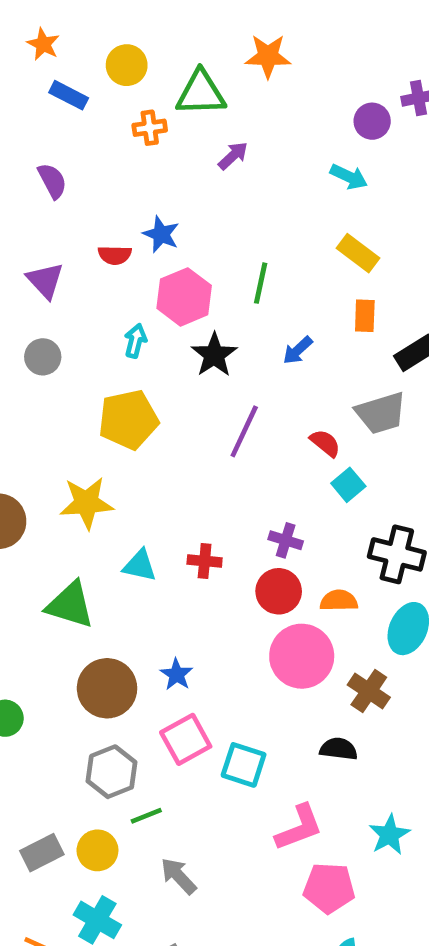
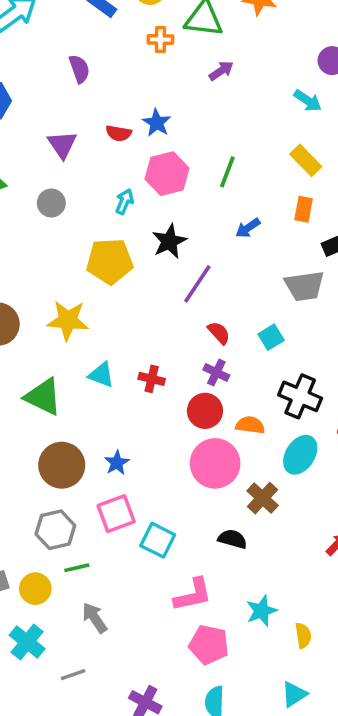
black star: (214, 355) -> (169, 241), moved
red semicircle: (325, 443) -> (219, 333), moved

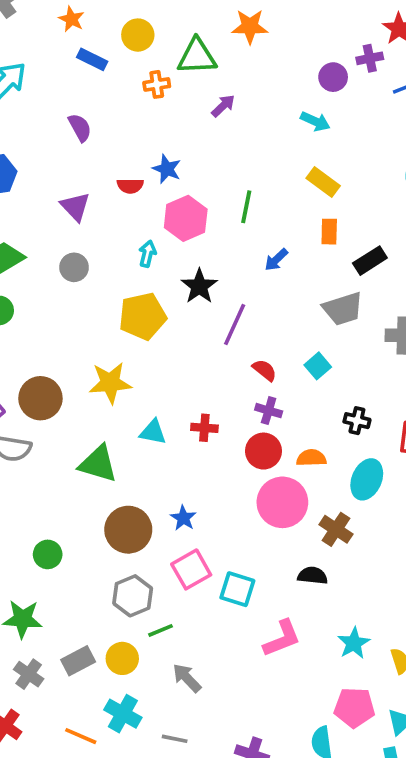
black cross: (300, 396) -> (357, 421), size x0.6
pink pentagon: (209, 645) -> (354, 707), moved
gray line: (73, 675) -> (175, 739), turned 40

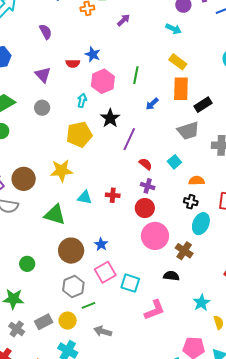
orange rectangle: (329, 232) -> (181, 89), size x1.6
black cross: (357, 421) -> (191, 202), moved
orange semicircle: (311, 458) -> (197, 181), moved
cyan star: (354, 643) -> (201, 303), moved
gray arrow: (187, 678) -> (103, 331), turned -30

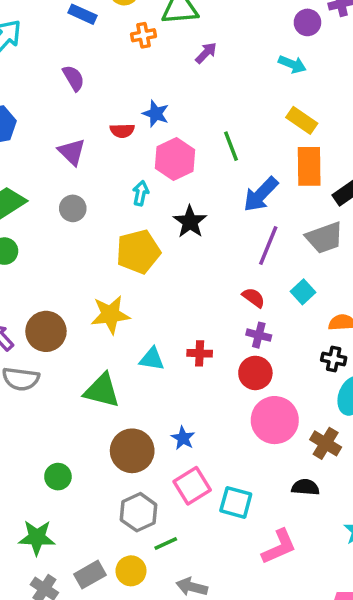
green line: (136, 75) -> (231, 146), turned -30
blue arrow: (152, 104) -> (261, 194), size x1.6
purple line: (129, 139) -> (268, 245), moved

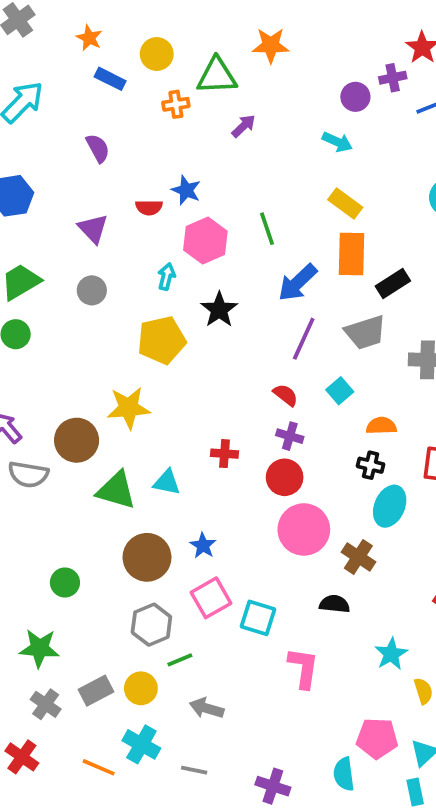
brown circle: (46, 331) -> (77, 440), moved
cyan triangle: (152, 359) -> (167, 482), moved
pink L-shape: (279, 547) -> (303, 668), turned -60

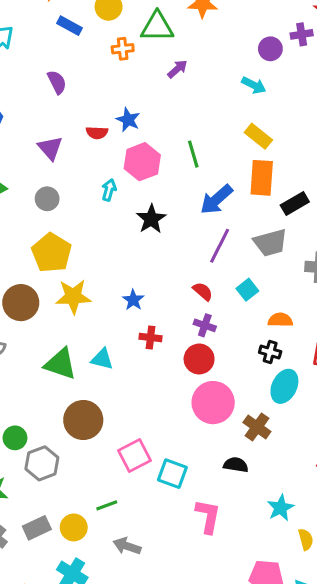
yellow pentagon: (162, 340) -> (52, 253), moved, turned -30
brown circle: (77, 440) -> (21, 303), moved
blue star: (203, 546) -> (133, 300), moved
gray hexagon: (151, 625) -> (42, 463), moved

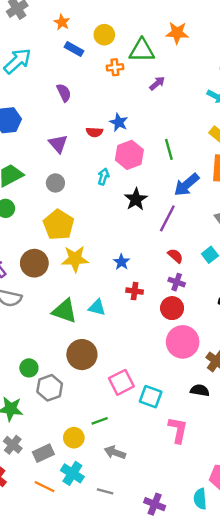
purple line: (220, 246) -> (167, 218), moved
gray rectangle: (37, 528) -> (43, 453), moved

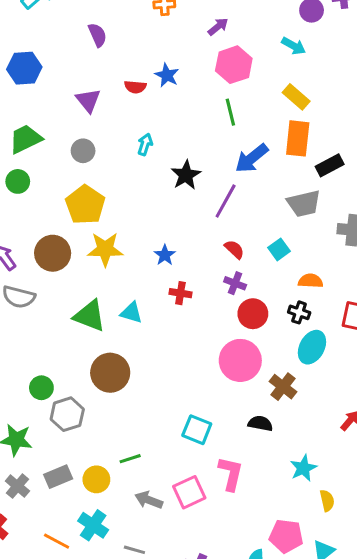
pink hexagon: (129, 155) -> (234, 65), moved
red circle: (172, 308) -> (253, 314), moved
pink square: (121, 382) -> (189, 492), moved
gray rectangle: (43, 453) -> (58, 477), moved

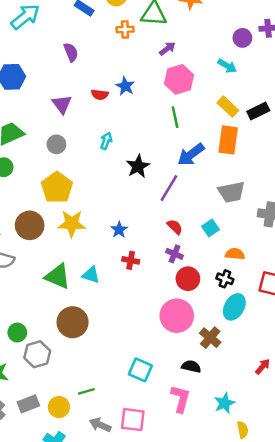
black rectangle: (330, 165) -> (258, 111), moved
pink L-shape: (231, 474) -> (180, 399), moved
pink square: (189, 492) -> (133, 420), turned 30

